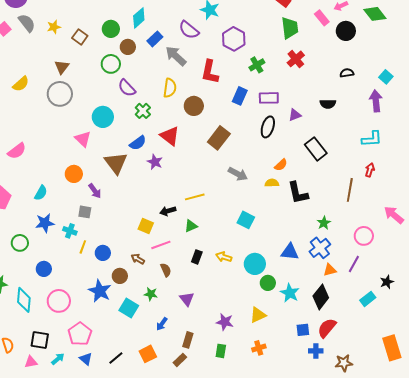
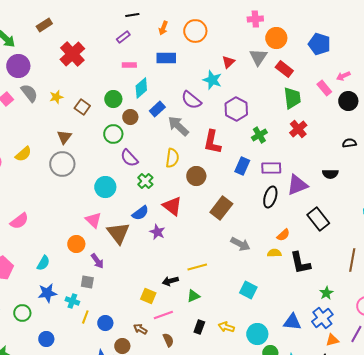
purple triangle: (295, 115) -> (297, 185), size x1.6
pink triangle: (83, 139) -> (93, 220), moved

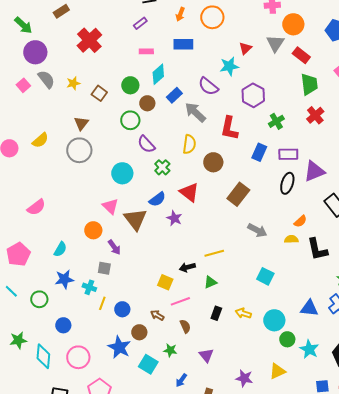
cyan star: (212, 80) -> (229, 66), turned -30

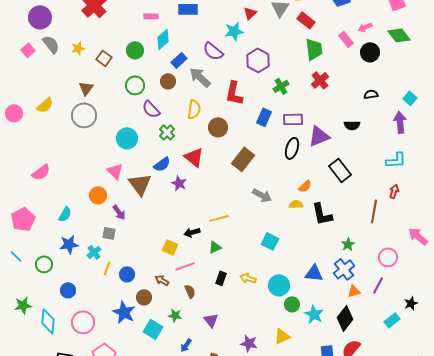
brown circle: (147, 103) -> (168, 81), moved
cyan cross: (89, 287) -> (94, 252), turned 32

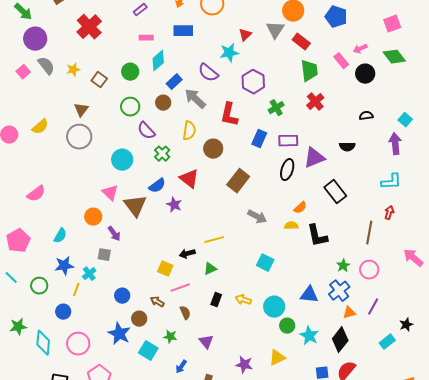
pink circle: (388, 257) -> (369, 270), moved
yellow line: (107, 268) -> (76, 290), moved

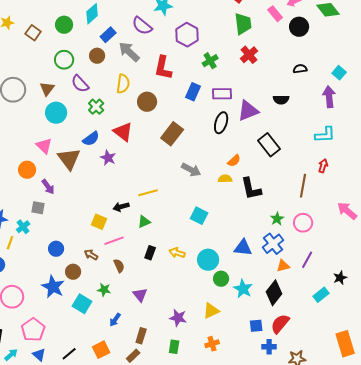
brown triangle: (81, 110) -> (47, 89), moved

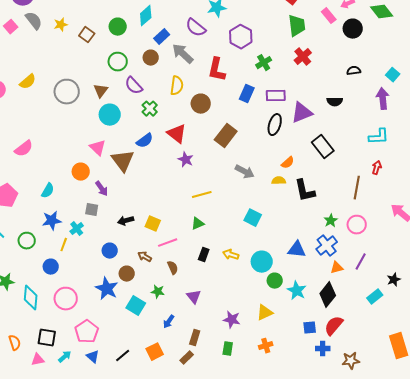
purple star: (108, 158) -> (186, 160), moved
black arrow: (121, 207) -> (126, 221), moved

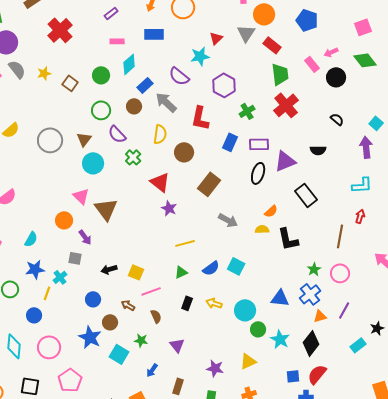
red cross: (303, 57) -> (286, 105), size x1.4
black semicircle: (354, 71) -> (337, 119), turned 48
blue semicircle: (145, 141) -> (211, 268), moved

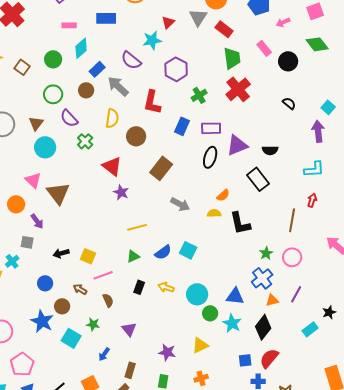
pink arrow: (331, 52) -> (283, 22), moved
black semicircle: (318, 150) -> (270, 150), moved
blue triangle: (280, 298) -> (235, 296), moved

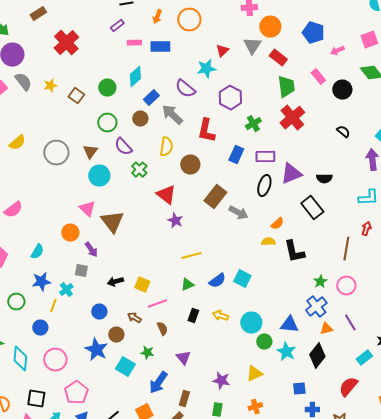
pink rectangle: (69, 25) -> (134, 43), moved
gray arrow: (180, 204) -> (238, 213), moved
purple line: (296, 294) -> (350, 323), turned -60
blue arrow: (104, 354) -> (158, 383), size x1.6
red semicircle: (269, 358) -> (348, 387), moved

